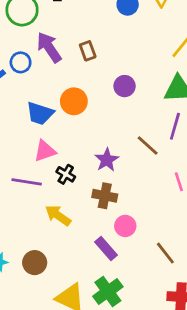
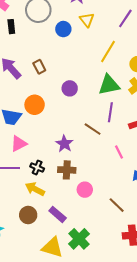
black cross: (66, 174) -> (37, 167), moved
purple rectangle: (106, 248) -> (58, 214), moved
brown circle: (35, 263) -> (28, 215), moved

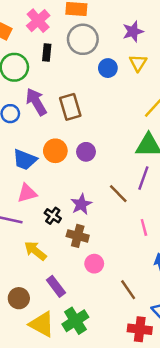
brown rectangle: (39, 67) -> (70, 107), size x1.5
purple circle: (70, 88) -> (86, 152), moved
black cross: (37, 167) -> (53, 216), moved
brown circle: (28, 215) -> (19, 298), moved

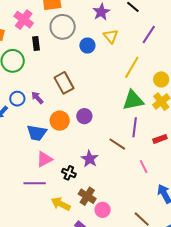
purple arrow: (36, 102) -> (37, 98), moved, size x0.6
brown cross: (78, 236) -> (87, 196), moved, turned 30
pink circle: (94, 264) -> (103, 210), moved

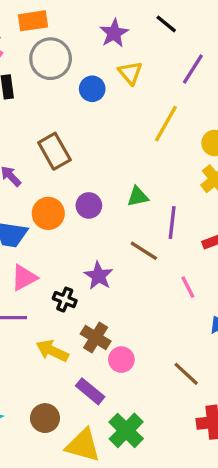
green triangle: (133, 100) -> (138, 197), moved, size x0.6

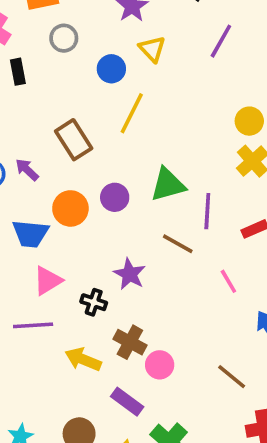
gray circle: (51, 59) -> (64, 38), size x0.6
yellow line: (166, 124) -> (132, 113), moved
green triangle: (138, 197) -> (168, 185), size x1.5

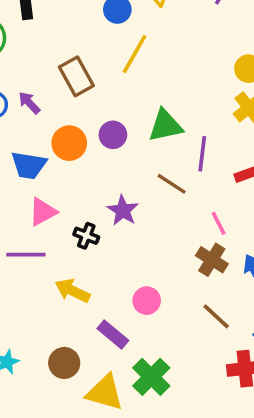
brown cross: (130, 342) -> (212, 260), moved

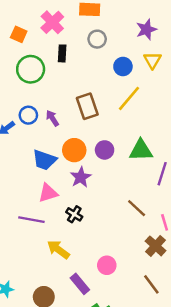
brown line: (172, 184) -> (137, 208), moved
purple star: (123, 210) -> (81, 177), moved

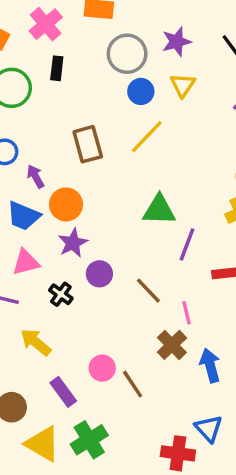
gray circle: (97, 39) -> (127, 54), moved, size x1.5
purple arrow: (52, 118) -> (36, 176), moved
purple circle: (105, 150) -> (99, 274), moved
brown line: (151, 284) -> (133, 384), moved

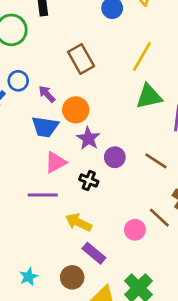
yellow line: (147, 137) -> (142, 56), moved
brown line: (133, 384) -> (159, 218), moved
purple rectangle: (63, 392) -> (94, 253), moved

